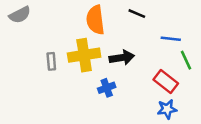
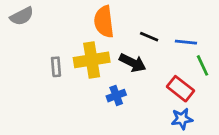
black line: (137, 14) -> (149, 37), moved
black arrow: (122, 58) -> (133, 63), turned 35

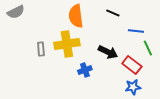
black line: (149, 37) -> (113, 13), moved
black arrow: (133, 63) -> (108, 52), moved

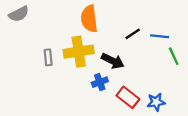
black line: (113, 13) -> (133, 34), moved, turned -56
black arrow: (108, 52) -> (113, 61), moved
red rectangle: (132, 65) -> (128, 97), moved

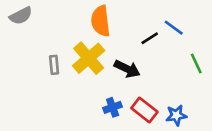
blue line: (160, 36) -> (174, 28), moved, turned 30
yellow cross: (79, 52) -> (89, 58), turned -32
blue cross: (100, 82) -> (113, 107), moved

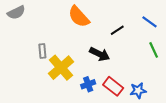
orange semicircle: (101, 21) -> (79, 17), turned -35
blue line: (174, 28) -> (149, 22), moved
yellow cross: (89, 58) -> (61, 68), moved

